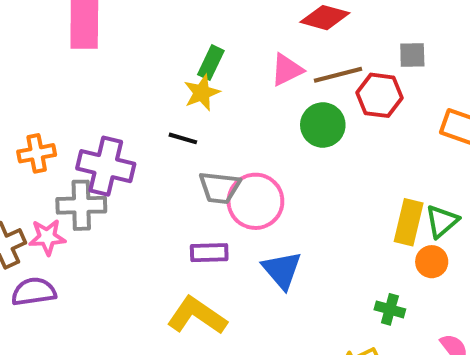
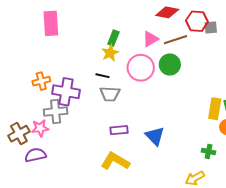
red hexagon: (379, 95) -> (197, 21), moved
orange cross: (37, 153) -> (41, 81), moved
gray trapezoid: (220, 187) -> (110, 94), moved
pink circle: (255, 201) -> (141, 68), moved

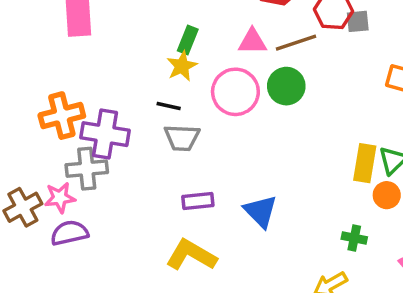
pink triangle: (150, 39) -> (252, 42), turned 30
orange cross: (41, 81) -> (62, 116), size x1.4
purple semicircle: (35, 155) -> (69, 233), moved

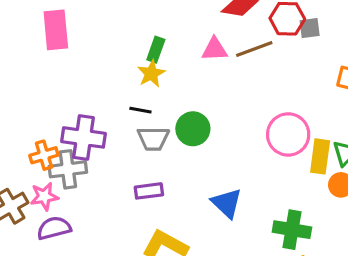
green circle: (286, 86) -> (193, 129), moved
pink circle: (235, 92) -> (288, 134), moved
orange cross: (62, 116) -> (44, 155), moved, size x0.7
purple rectangle: (198, 201) -> (149, 191), moved
green cross: (354, 238) -> (292, 230), moved, size x1.6

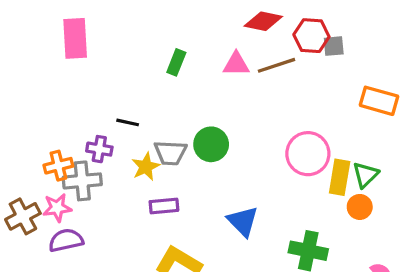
yellow star: (151, 74) -> (146, 167), moved
black line: (140, 110) -> (128, 122), moved
purple cross: (83, 137) -> (99, 149), size x0.6

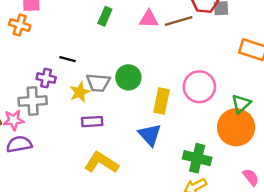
orange cross: (58, 166) -> (20, 25), moved, turned 30
yellow rectangle: (340, 177) -> (161, 101), moved
orange circle: (360, 207) -> (236, 127), size x2.0

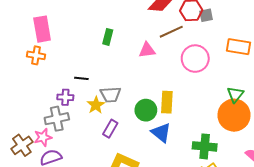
pink triangle: (149, 19) -> (147, 50), moved
green circle: (128, 77) -> (146, 110), moved
pink circle: (199, 87) -> (195, 59), moved
purple rectangle: (92, 122) -> (110, 129), turned -48

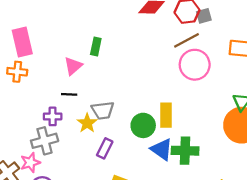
brown line: (171, 32) -> (187, 40), moved
pink triangle: (147, 50) -> (73, 66), moved, turned -30
green cross: (205, 146) -> (185, 151), moved

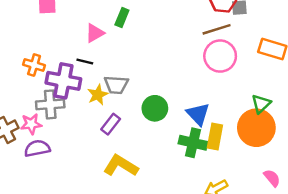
orange cross: (17, 72) -> (34, 65), moved
yellow rectangle: (166, 115) -> (215, 137), moved
purple cross: (53, 116) -> (63, 81), size x1.8
blue triangle: (162, 149) -> (198, 114), moved

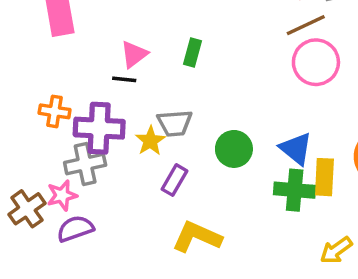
green rectangle: (122, 17) -> (193, 53), moved
black line: (85, 61) -> (124, 79), moved

